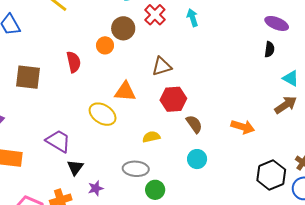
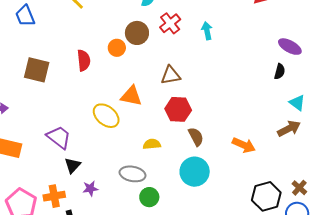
cyan circle: (197, 159) -> (195, 172), size x1.5

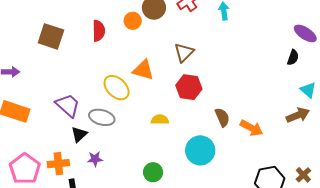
brown triangle: (171, 75) -> (184, 53), turned -40
brown semicircle: (196, 137) -> (222, 117), moved
gray ellipse: (133, 174) -> (102, 117), moved

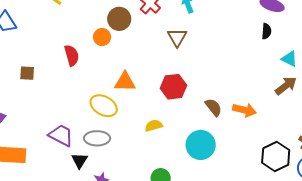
brown square: (51, 36) -> (27, 73), size x0.6
brown triangle: (184, 53) -> (177, 37), moved

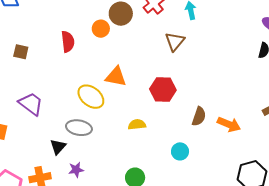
brown semicircle: (213, 107) -> (199, 116), turned 48
purple trapezoid: (61, 135) -> (31, 104), moved
cyan circle: (201, 145) -> (180, 151), size x0.6

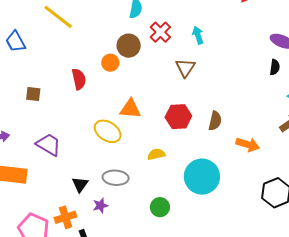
brown semicircle: (199, 116) -> (215, 121), moved
gray ellipse: (79, 128) -> (116, 178), moved
cyan circle: (180, 151) -> (202, 177), size x2.0

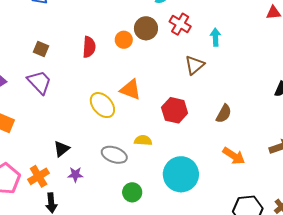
red cross: (160, 32) -> (180, 24), turned -30
brown semicircle: (215, 121) -> (224, 114), moved
purple trapezoid: (49, 145) -> (39, 82), moved
gray ellipse: (116, 178) -> (114, 155), moved
orange cross: (65, 217) -> (39, 176), turned -30

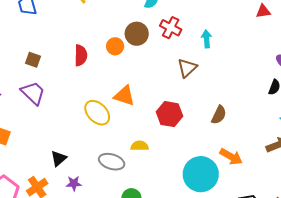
cyan circle: (181, 174) -> (201, 174), moved

